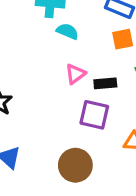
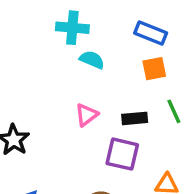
pink triangle: (75, 74) -> (87, 115), moved

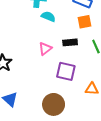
black rectangle: (135, 118) -> (70, 42), moved

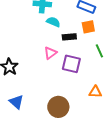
black rectangle: (70, 42) -> (69, 37), moved
purple square: (66, 71) -> (71, 64), moved

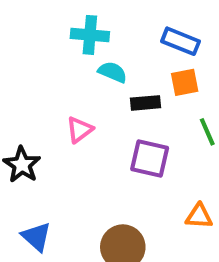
pink triangle: (50, 53) -> (80, 130), moved

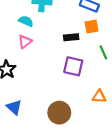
cyan semicircle: (113, 72) -> (26, 21), moved
pink triangle: (80, 130) -> (25, 42), moved

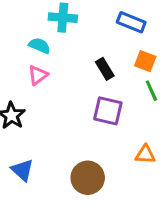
orange square: (92, 26) -> (145, 61), moved, turned 32
black rectangle: (71, 37) -> (105, 69), turned 64

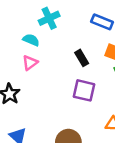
cyan cross: (63, 18) -> (49, 18), turned -30

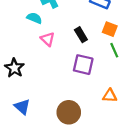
pink triangle: (30, 63) -> (48, 39), moved, turned -40

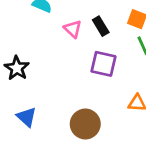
pink triangle: (48, 39) -> (73, 29), moved

